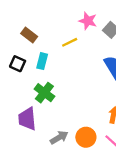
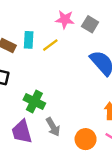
cyan rectangle: (42, 61) -> (29, 40), moved
gray arrow: (59, 137) -> (53, 127), moved, turned 102

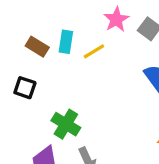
pink star: (65, 20) -> (116, 19), turned 30

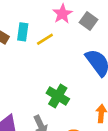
green cross: (66, 124) -> (58, 96), moved

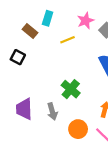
cyan rectangle: (23, 32) -> (48, 18), moved

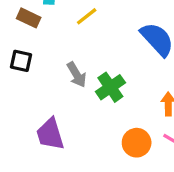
green cross: (71, 89) -> (110, 87), turned 30
gray arrow: (52, 111) -> (77, 75), moved

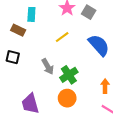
yellow line: (87, 16) -> (62, 37), moved
orange circle: (137, 143) -> (67, 98), moved

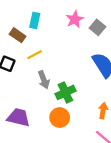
yellow line: (62, 37) -> (35, 55), moved
purple trapezoid: (30, 104) -> (19, 117), turned 110

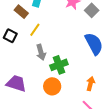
yellow line: (35, 55) -> (35, 30), turned -32

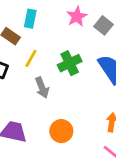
green cross: (59, 65) -> (70, 63), moved

